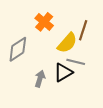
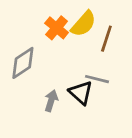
yellow semicircle: (67, 43) -> (84, 24), moved
black triangle: (63, 72) -> (81, 93), turned -48

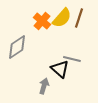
brown line: (106, 39) -> (79, 18), moved
gray arrow: (51, 101) -> (44, 86), moved

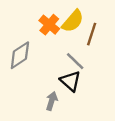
brown line: (79, 18) -> (92, 34), moved
gray line: (72, 59) -> (75, 61), moved, turned 30

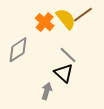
yellow semicircle: (73, 21) -> (66, 19), turned -80
brown line: (92, 34) -> (83, 15), moved, turned 36

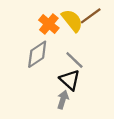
gray diamond: (18, 50) -> (37, 54), moved
gray arrow: (47, 91) -> (63, 100), moved

